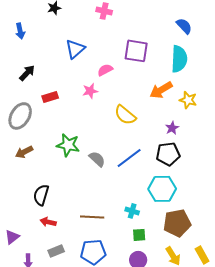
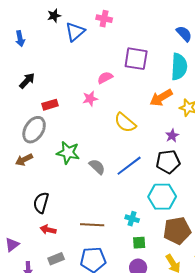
blue triangle: (75, 49) -> (75, 32), moved
gray ellipse: (20, 116) -> (34, 130), moved

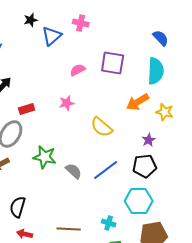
pink semicircle: (105, 78) -> (78, 70), moved

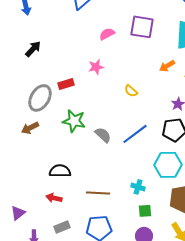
orange arrow: (138, 102) -> (167, 66), size x0.7
red rectangle: (27, 109) -> (66, 84), moved
yellow semicircle: (102, 127) -> (131, 91), size x0.6
black semicircle: (18, 207) -> (60, 171), moved, turned 75

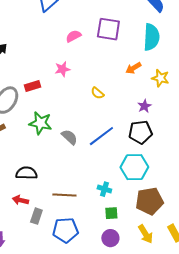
gray rectangle: (62, 227) -> (36, 216), moved, turned -49

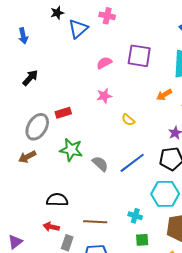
pink star: (62, 69) -> (104, 96), moved

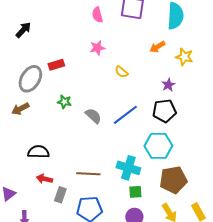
pink semicircle: (104, 63) -> (97, 15), turned -77
green star: (71, 150) -> (64, 102), size x0.6
black semicircle: (57, 200) -> (38, 152), moved
cyan cross: (135, 216) -> (128, 168), size x1.6

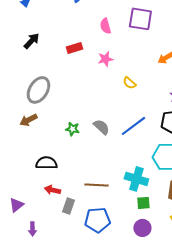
red rectangle: (56, 65) -> (74, 48), moved
green star: (64, 102) -> (72, 129), moved

